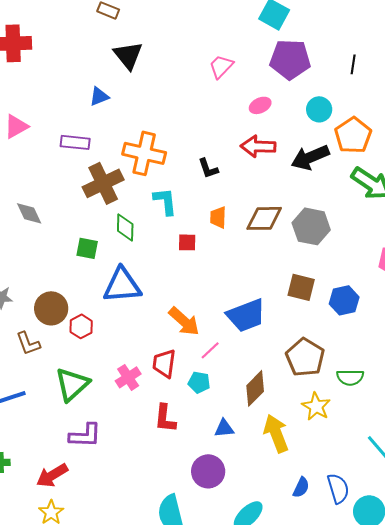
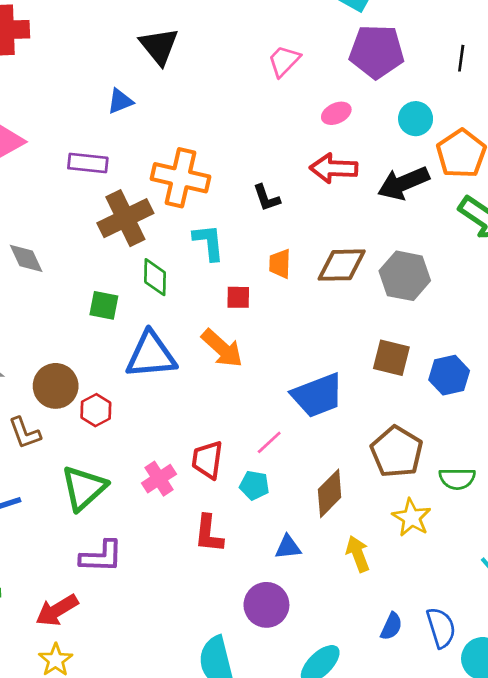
orange arrow: (184, 321) -> (222, 348), moved
yellow arrow: (276, 433) -> (358, 554), size x0.7

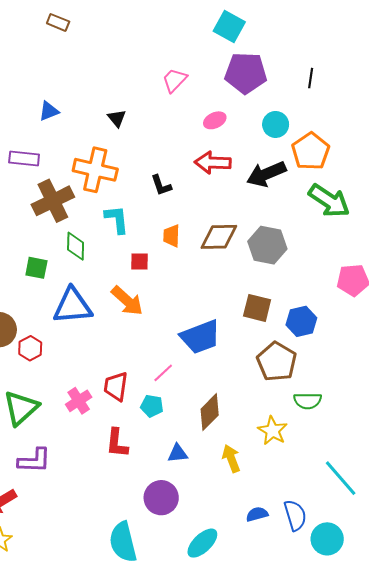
black triangle: (159, 46) -> (117, 118), moved, size x0.6
brown pentagon: (397, 452) -> (277, 362), moved
blue semicircle: (391, 626) -> (257, 514), turned -130

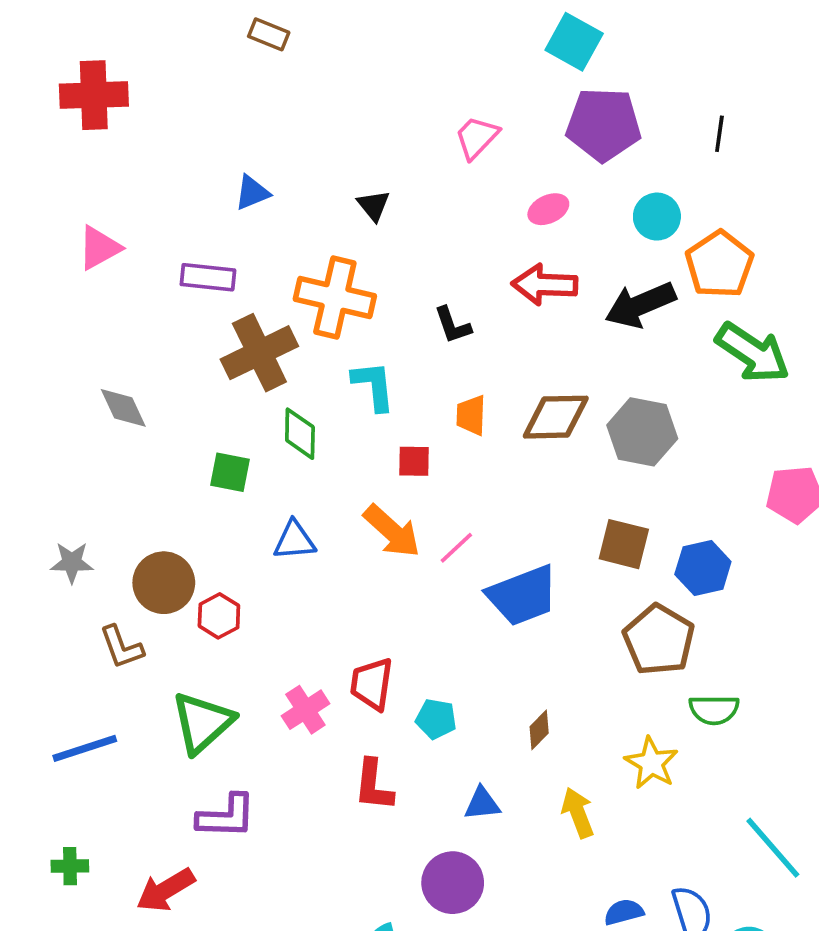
blue triangle: (72, 306) -> (294, 540), size x0.6
pink line: (163, 373) -> (456, 548), moved
brown diamond: (210, 412) -> (539, 730), size x0.6

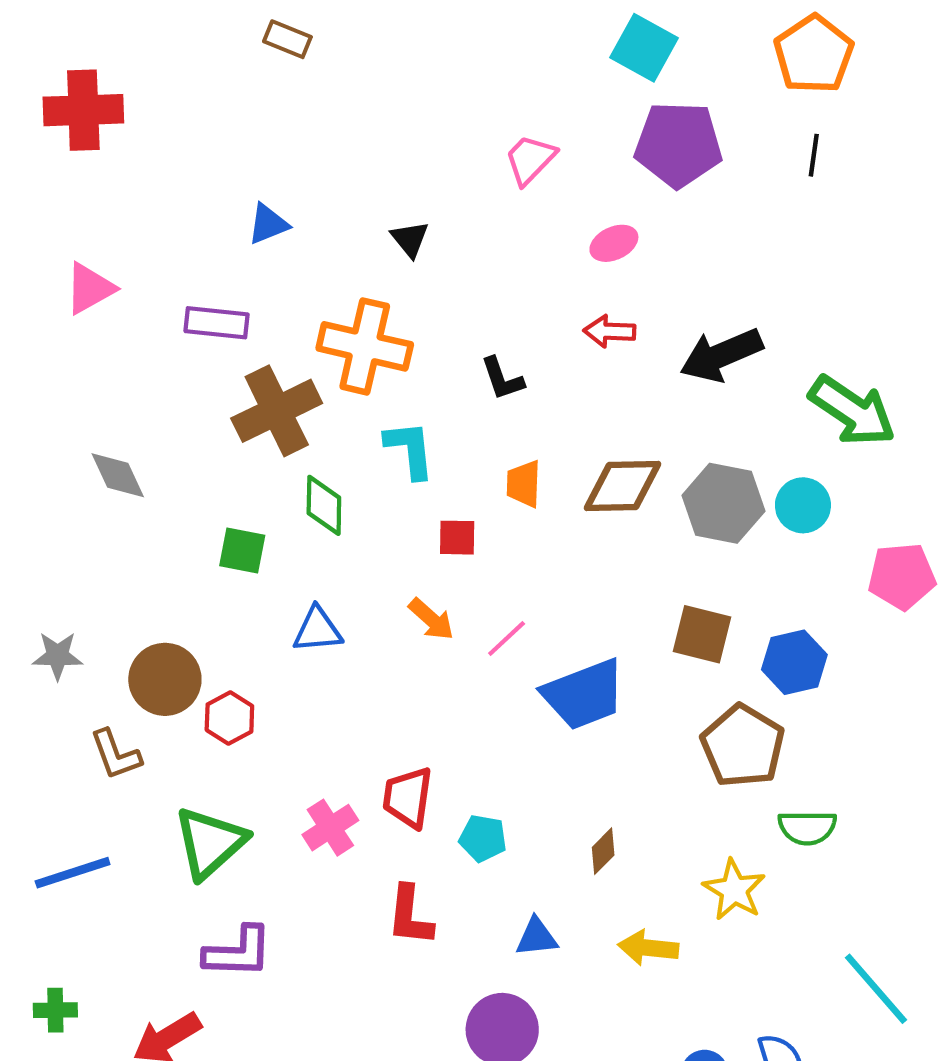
cyan circle: (657, 217) -> (803, 505), moved
orange pentagon: (719, 264) -> (814, 54), moved
red arrow: (545, 285) -> (610, 331), size x0.7
orange arrow: (392, 531) -> (431, 619), size x0.7
yellow arrow: (578, 813) -> (648, 948), turned -63

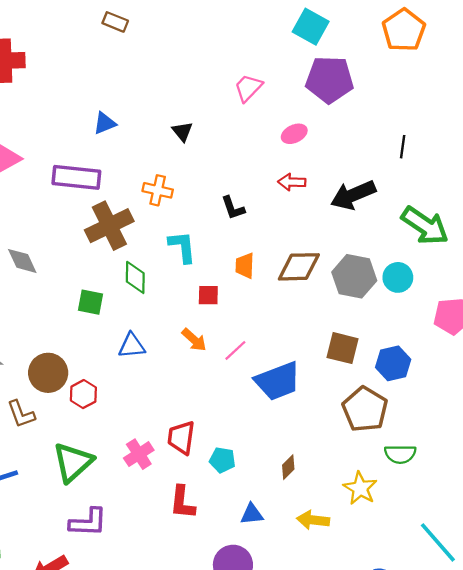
black line: (814, 155) -> (403, 147), moved
purple rectangle: (217, 323) -> (76, 177), size x1.4
orange cross: (365, 346) -> (158, 190), size x0.6

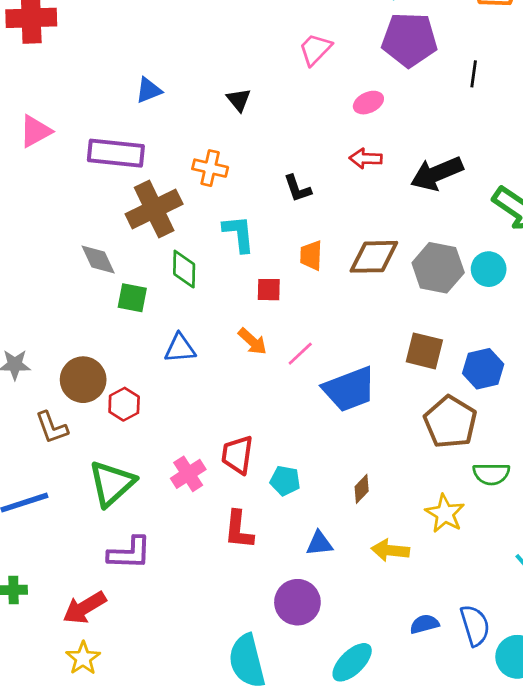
black line: (403, 147) -> (474, 74), moved
gray diamond: (22, 261) -> (98, 260), moved

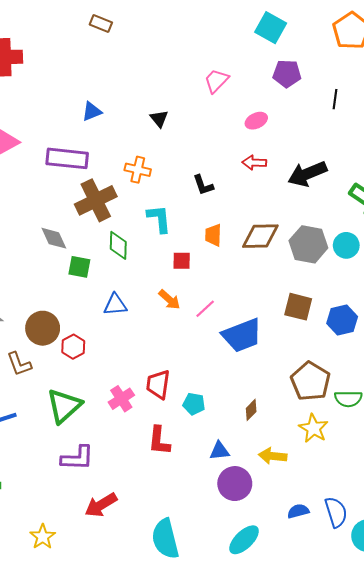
purple pentagon: (409, 40) -> (287, 74), size x0.7
brown pentagon: (450, 422) -> (310, 381), moved
purple circle: (297, 602) -> (235, 484), moved
red arrow: (84, 608) -> (101, 505), moved

